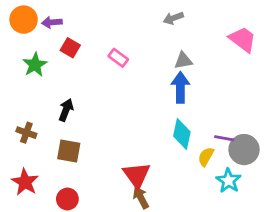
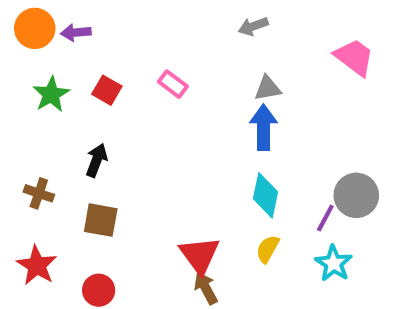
red square: (70, 48) -> (107, 90), moved
purple line: (224, 138) -> (325, 218), moved, turned -72
gray circle: (244, 150) -> (356, 195), moved
yellow semicircle: (206, 157) -> (268, 249), moved

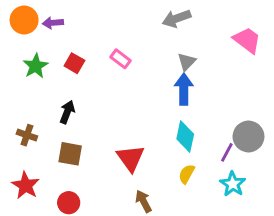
gray arrow: (253, 26) -> (177, 19), size x1.4
gray triangle: (268, 88) -> (187, 62), turned -36
red triangle: (200, 255) -> (131, 158), moved

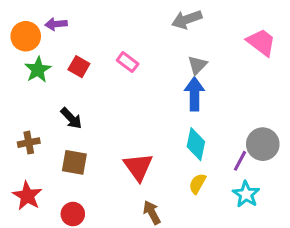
orange circle: (24, 20) -> (26, 36), moved
black arrow: (67, 112) -> (71, 118), turned 115
brown cross: (27, 135) -> (29, 143), turned -30

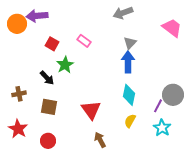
purple arrow: (56, 24) -> (37, 16), size x1.5
green star: (38, 70) -> (65, 65), moved

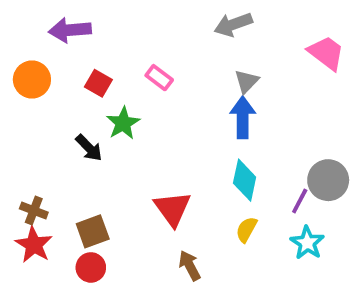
orange circle: (17, 24) -> (32, 80), moved
brown cross: (19, 94) -> (34, 211), moved, turned 32
brown square: (49, 107) -> (93, 231), moved, turned -30

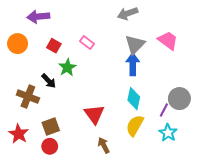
pink trapezoid: (326, 53) -> (168, 40), moved
gray triangle: (247, 81) -> (135, 45), size x1.5
brown cross: (34, 211) -> (28, 96), moved, size x1.5
yellow semicircle: (247, 229) -> (135, 126), size x1.5

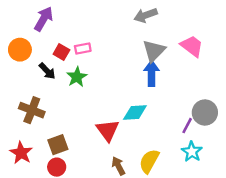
purple arrow: (38, 17) -> (44, 19), turned 125
pink rectangle: (87, 43) -> (83, 48), moved, turned -48
black arrow: (49, 81) -> (47, 71), moved
cyan diamond: (134, 99) -> (135, 113), moved, turned 75
yellow semicircle: (135, 126) -> (149, 161), moved

